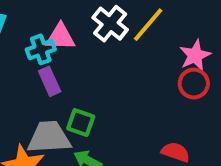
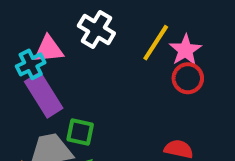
yellow line: (148, 25) -> (156, 43), moved
purple rectangle: (50, 81) -> (44, 95), size x1.5

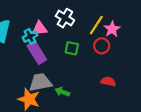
red circle: (188, 78) -> (102, 46), moved
green square: (80, 132) -> (72, 48), moved

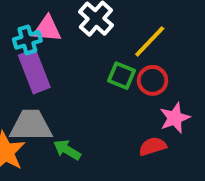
pink star: (112, 29) -> (175, 118), moved
green square: (72, 48) -> (122, 76), moved
red semicircle: (108, 82) -> (153, 146), turned -40

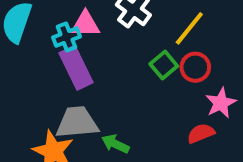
green square: (122, 76) -> (164, 65), turned 32

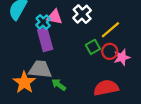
cyan cross: (67, 37) -> (43, 22), turned -32
pink star: (221, 103) -> (122, 57), moved
red semicircle: (201, 133) -> (106, 88), size x1.6

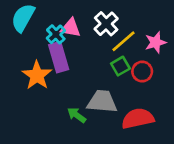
yellow line: (110, 30) -> (124, 41), moved
pink star: (122, 57) -> (156, 42), moved
gray trapezoid: (40, 69) -> (102, 102), moved
orange star: (24, 82) -> (37, 75), moved

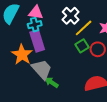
pink triangle: (71, 28) -> (36, 13), moved
cyan cross: (56, 34) -> (35, 25), turned 32
gray trapezoid: (102, 102) -> (42, 69), moved, turned 45

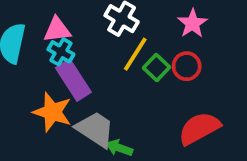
cyan cross: (35, 25) -> (61, 52), turned -32
yellow line: (84, 28) -> (135, 54), moved

